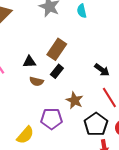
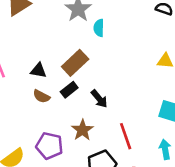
cyan semicircle: (82, 11) -> (99, 28), moved
black arrow: (102, 70) -> (99, 99), moved

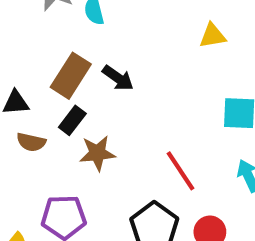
black arrow: (99, 99) -> (118, 78), moved
brown star: (82, 130) -> (97, 153), moved, turned -30

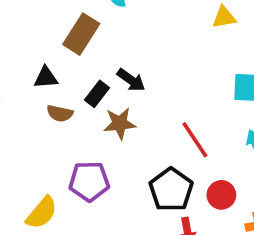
brown rectangle: (71, 76) -> (81, 34), moved
black arrow: (118, 78) -> (131, 80), moved

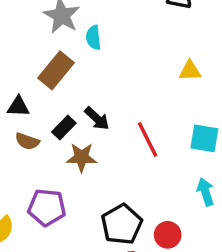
red line: (195, 140) -> (148, 140), moved

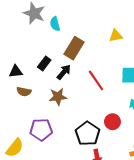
brown rectangle: (56, 70) -> (74, 48), moved
black arrow: (97, 118) -> (64, 72), turned -84
black rectangle: (64, 127) -> (44, 64), moved
red circle: (168, 235) -> (112, 122), moved

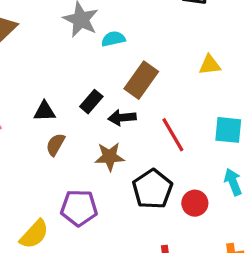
cyan semicircle: (55, 24) -> (113, 39), turned 88
black arrow: (64, 72) -> (122, 118), turned -140
brown semicircle: (24, 92) -> (55, 145), turned 104
black pentagon: (87, 134) -> (152, 189), moved

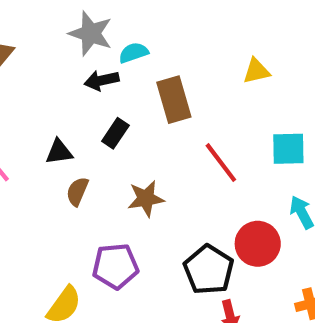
brown rectangle: (141, 80) -> (174, 100), turned -45
black arrow: (122, 118) -> (102, 80), moved
black pentagon: (152, 189) -> (209, 270), moved
red circle: (195, 203) -> (258, 244), size x1.4

